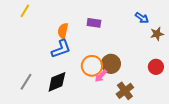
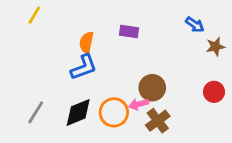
orange circle: (92, 66) -> (114, 112), moved
pink arrow: (101, 76) -> (139, 104), turned 32
brown cross: (125, 91) -> (158, 121), moved

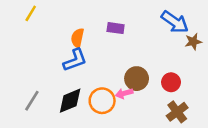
blue arrow: (195, 25) -> (175, 22), size x1.6
red circle: (214, 92) -> (171, 82), moved
brown cross: (158, 121) -> (177, 112), moved

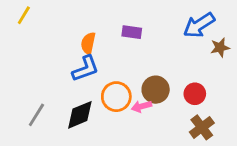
yellow line: (31, 13) -> (24, 15), moved
blue arrow: (175, 22) -> (199, 25), turned 112
orange circle: (102, 101) -> (116, 97), moved

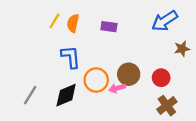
yellow line: (24, 15) -> (54, 21), moved
orange semicircle: (88, 43) -> (73, 23), moved
brown star: (220, 48) -> (182, 49), moved
blue L-shape: (85, 69) -> (71, 57), turned -75

